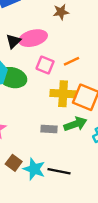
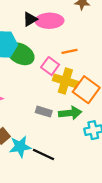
orange line: (72, 61) -> (70, 51), moved
pink square: (45, 65) -> (50, 66), moved
cyan star: (34, 169) -> (20, 147), turned 30

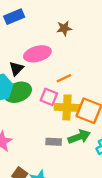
black triangle: (30, 19) -> (16, 69), moved
green ellipse: (20, 54) -> (18, 92), turned -35

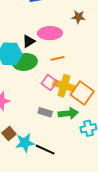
orange line: (64, 78) -> (58, 58), moved
pink square: (49, 97) -> (49, 83), moved

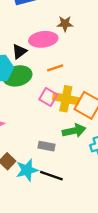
brown star: (78, 17) -> (65, 24), moved
gray rectangle: (45, 112) -> (47, 146), moved

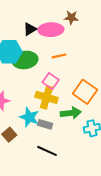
black triangle: (19, 51) -> (30, 29), moved
yellow cross: (66, 99) -> (46, 97), moved
cyan star: (27, 170) -> (29, 117), moved, turned 30

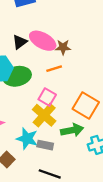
brown star: (71, 18) -> (63, 47), moved
pink ellipse: (51, 30) -> (43, 41), turned 35
yellow cross: (46, 97) -> (44, 115), turned 30

